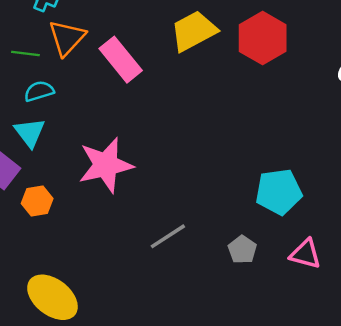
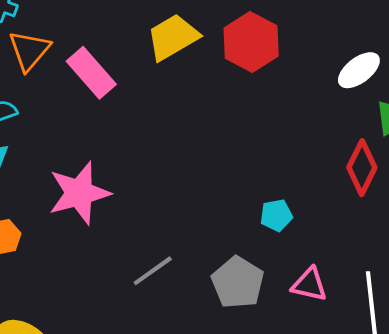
cyan pentagon: (279, 192) -> (276, 215), size x0.6
gray pentagon: (242, 250) -> (238, 282), size x1.6

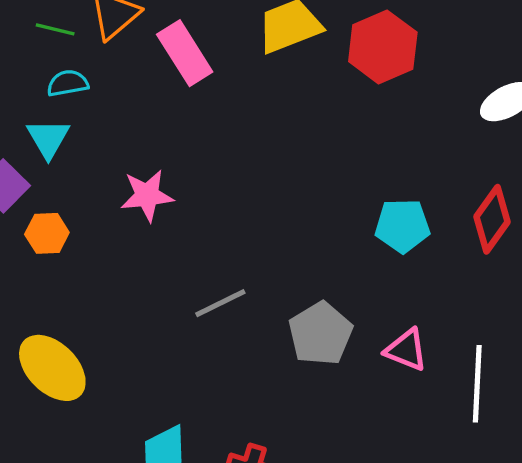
pink star: (79, 193) -> (147, 195), size x0.7
cyan pentagon: (276, 215) -> (402, 226), moved, size x1.4

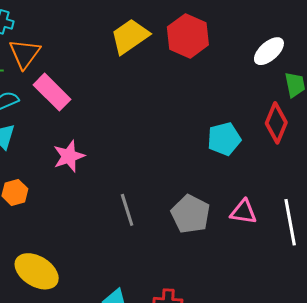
pink rectangle: (185, 53) -> (52, 92), moved
gray line: (220, 303) -> (127, 210), turned -68

